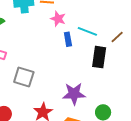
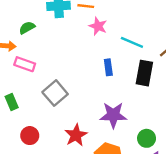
blue rectangle: (68, 39) -> (108, 67), moved
gray square: (24, 77) -> (55, 93), turned 30

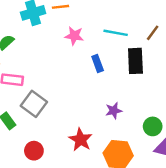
pink star: (98, 26) -> (74, 36), moved
gray square: (55, 93) -> (34, 104), moved
purple star: (113, 115) -> (114, 111), size x0.6

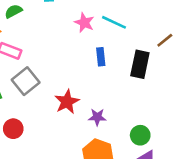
cyan line: (116, 33) -> (114, 22), moved
purple star: (114, 111) -> (97, 117), moved
red star: (80, 140) -> (67, 102), moved

